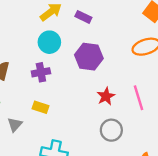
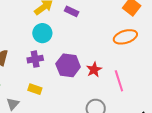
purple hexagon: (89, 57) -> (68, 65), moved
red star: (106, 96) -> (94, 70), moved

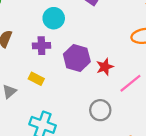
pink line: (119, 81) -> (130, 83), turned 60

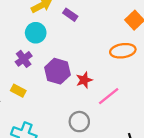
purple cross: (41, 46) -> (24, 59), turned -35

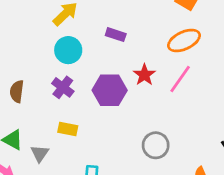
purple rectangle: (70, 15) -> (116, 35), moved
red star: (84, 80) -> (144, 75), moved
pink line: (109, 96) -> (180, 79), moved

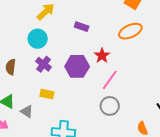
cyan circle: (68, 50) -> (38, 39), moved
pink line: (180, 79) -> (110, 80), moved
gray triangle: (40, 153) -> (27, 111), turned -32

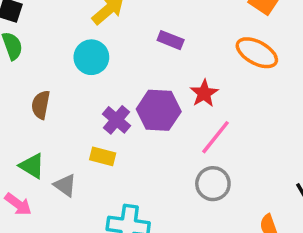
orange ellipse: (130, 31) -> (257, 53), turned 50
purple cross: (44, 64) -> (116, 120), moved

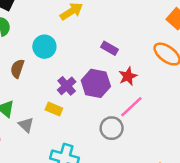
purple rectangle: (171, 40) -> (110, 48), moved
cyan circle: (91, 57) -> (44, 47), moved
gray circle: (213, 184) -> (112, 128), moved

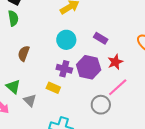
cyan circle: (44, 47) -> (66, 40), moved
purple cross: (67, 86) -> (64, 69), turned -35

